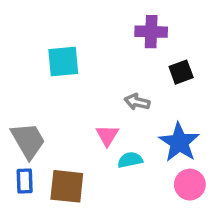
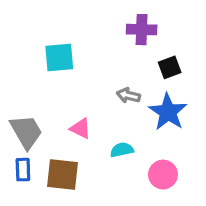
pink triangle: (107, 135) -> (81, 128), moved, turned -35
blue star: (179, 142) -> (168, 112), moved
pink circle: (190, 185) -> (163, 175), moved

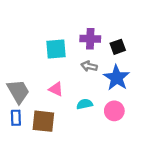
purple cross: (142, 30) -> (90, 39), moved
cyan square: (59, 58) -> (56, 49), moved
pink circle: (163, 175) -> (114, 111), moved

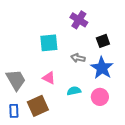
purple cross: (90, 39) -> (79, 20), moved, turned 30
blue rectangle: (16, 118) -> (14, 111), moved
brown square: (43, 121) -> (38, 106), turned -30

